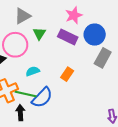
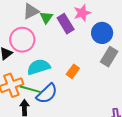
green triangle: (39, 34) -> (46, 18), moved
purple rectangle: (68, 37) -> (66, 24), moved, turned 30
cyan semicircle: (33, 71) -> (39, 67), size x1.6

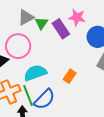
pink star: (82, 13) -> (77, 17), turned 30
green line: (31, 89) -> (28, 95), turned 55

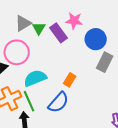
blue semicircle: (44, 99) -> (58, 102), moved

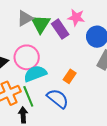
green triangle: (39, 28) -> (41, 24), size x1.5
pink circle: (17, 52) -> (27, 57), moved
blue semicircle: (58, 102) -> (58, 99), turned -95

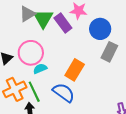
cyan semicircle: (35, 74) -> (40, 69), size x0.6
orange rectangle: (70, 76) -> (75, 70), size x1.5

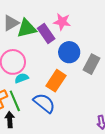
green triangle: (43, 19) -> (27, 28), turned 45
blue circle: (100, 29) -> (69, 52), moved

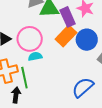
orange rectangle: (56, 81) -> (66, 36), moved
blue semicircle: (44, 103) -> (83, 87), moved, turned -90

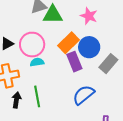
purple rectangle: (68, 17) -> (74, 62), moved
green line: (24, 78) -> (37, 96), moved

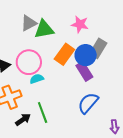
purple rectangle: (74, 62) -> (84, 71), moved
gray rectangle: (108, 64) -> (98, 48), moved
black arrow: (16, 100) -> (23, 120), turned 56

